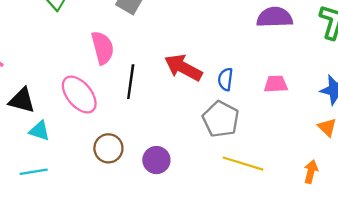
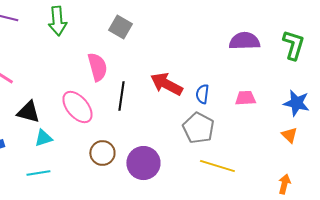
cyan triangle: (39, 131) -> (43, 138), turned -36
purple circle: (156, 160) -> (143, 163), size x1.4
orange arrow: (311, 172) -> (284, 184), moved

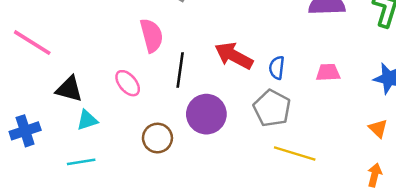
pink ellipse: (77, 107) -> (128, 83), size x0.7
orange triangle: (289, 135) -> (378, 128), moved
purple circle: (143, 163) -> (206, 114), moved

